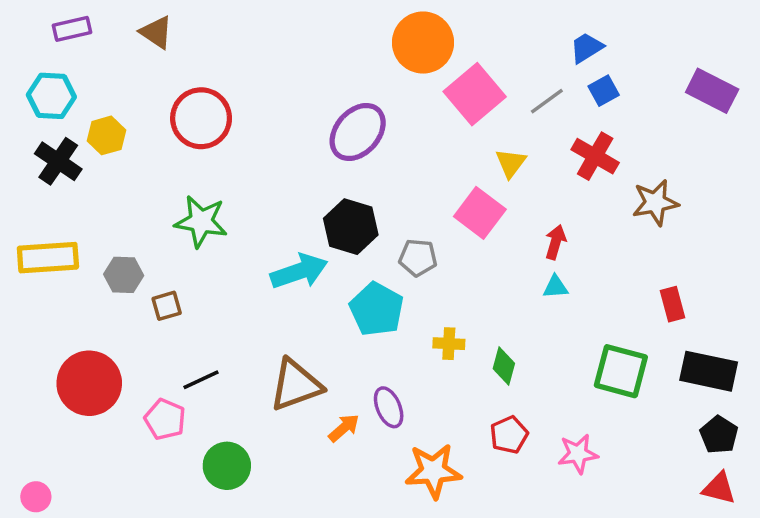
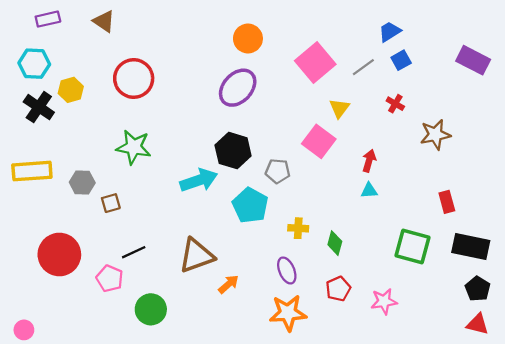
orange circle: (423, 43) -> (248, 39), moved, size x0.7
red cross: (595, 156) -> (395, 104), size x0.6
purple ellipse: (389, 407) -> (287, 270), moved

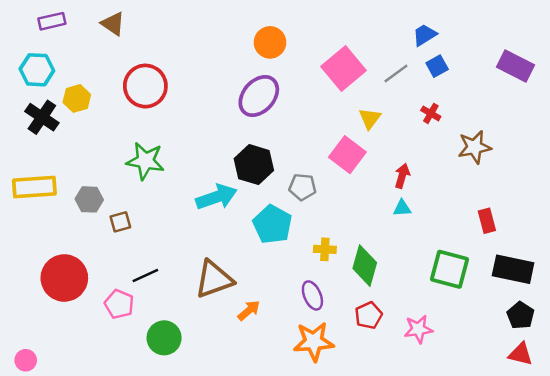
green diamond: (335, 243) -> (365, 266), size x1.5

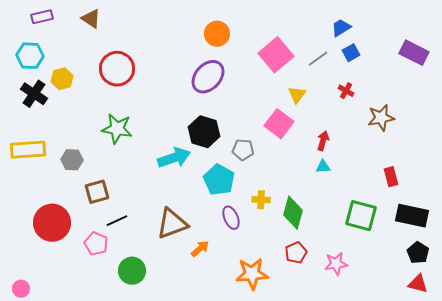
brown square: (120, 222) -> (97, 192), moved, size x1.4
purple ellipse: (312, 295) -> (231, 218), moved

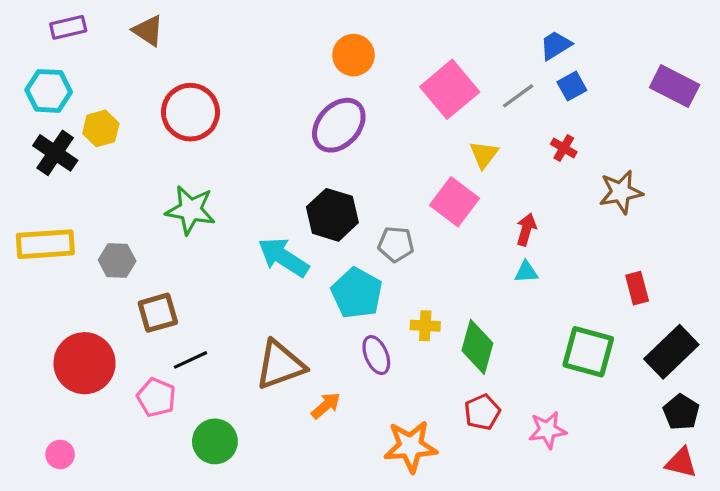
cyan arrow: (174, 158) -> (283, 257), turned -128
black rectangle: (412, 216) -> (671, 352), turned -56
pink circle: (21, 289) -> (60, 454), moved

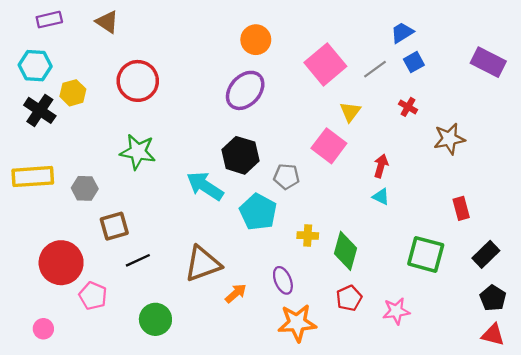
cyan triangle: (526, 272) -> (381, 197), turned 30
black rectangle: (671, 352) -> (486, 254), size x0.7
purple ellipse: (376, 355) -> (283, 280), moved
pink pentagon: (156, 397) -> (93, 296), moved

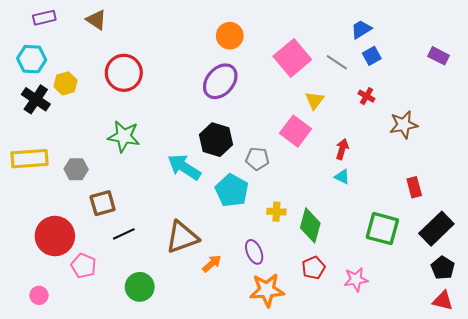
purple rectangle: (488, 62) -> (439, 56), size x0.7
gray line: (375, 69) -> (337, 62), turned 70
black rectangle: (486, 254) -> (436, 229), size x1.4

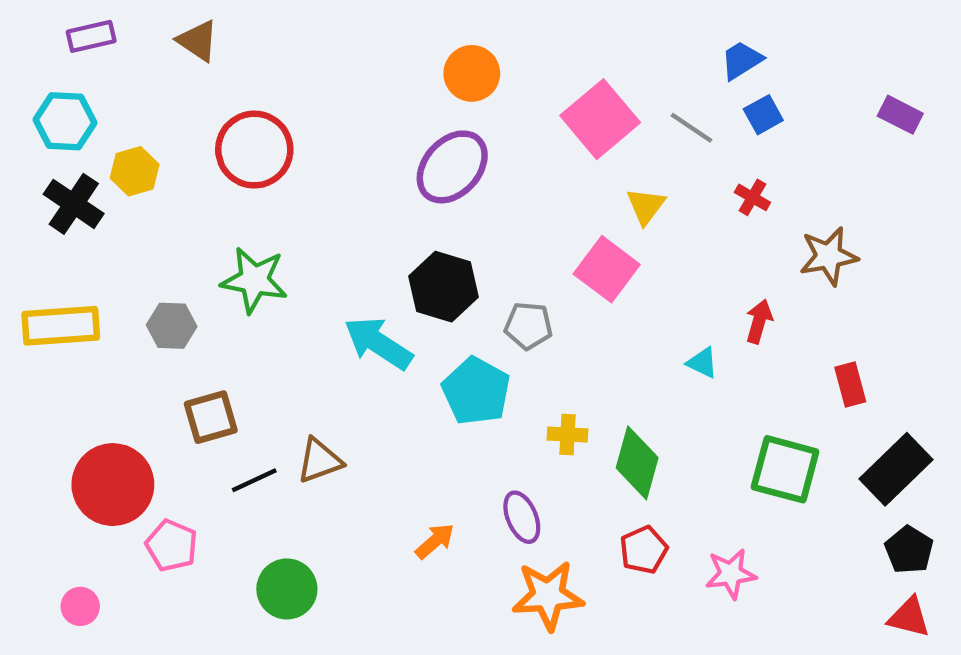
red arrow: (342, 149) -> (759, 321), moved
gray hexagon: (76, 169) -> (172, 326), moved
brown triangle: (182, 237) -> (320, 461), moved, size x0.7

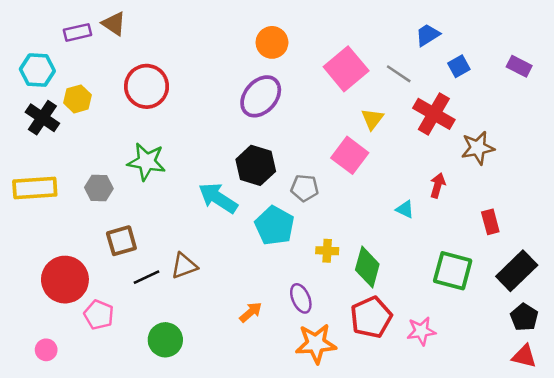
purple rectangle: (91, 36) -> (78, 32), moved
blue square: (763, 115) -> (459, 66), moved
red cross: (752, 197) -> (434, 114), size x2.0
red pentagon: (644, 550) -> (371, 317), size x1.5

